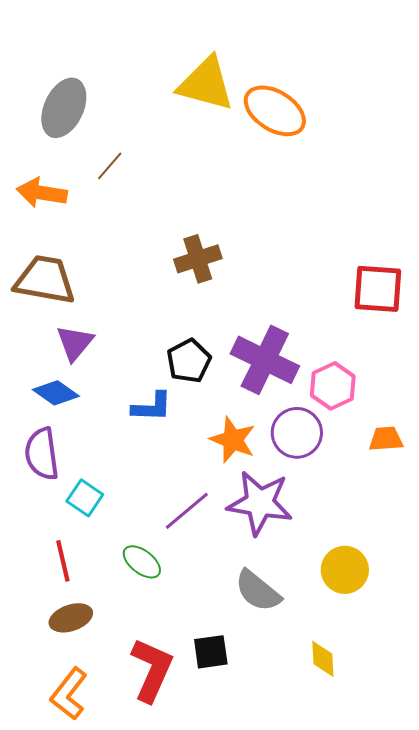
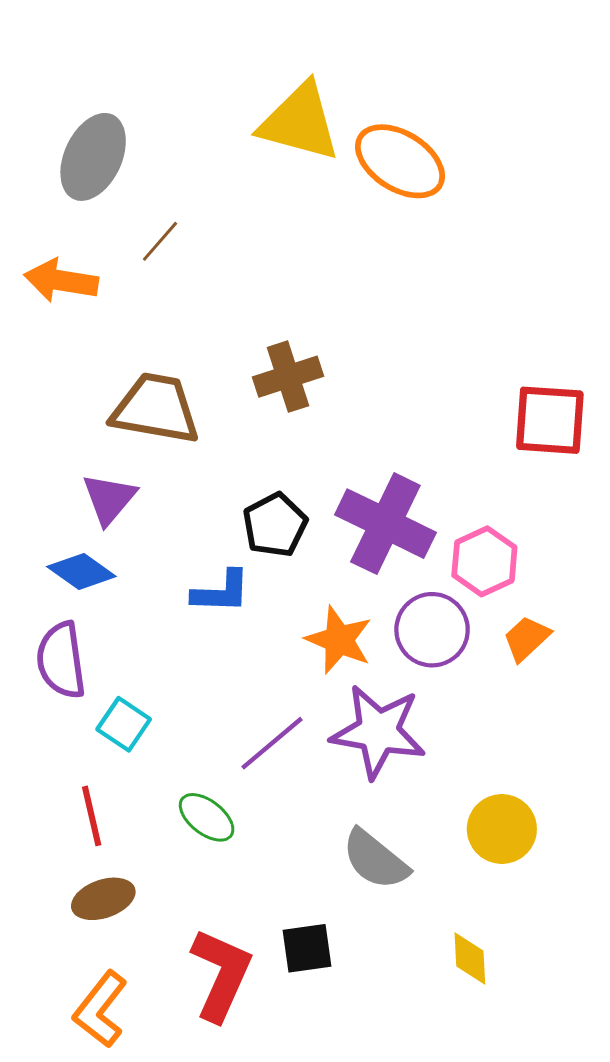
brown trapezoid: (45, 280) -> (156, 409), moved
orange trapezoid: (386, 439) -> (527, 638), moved, turned -39

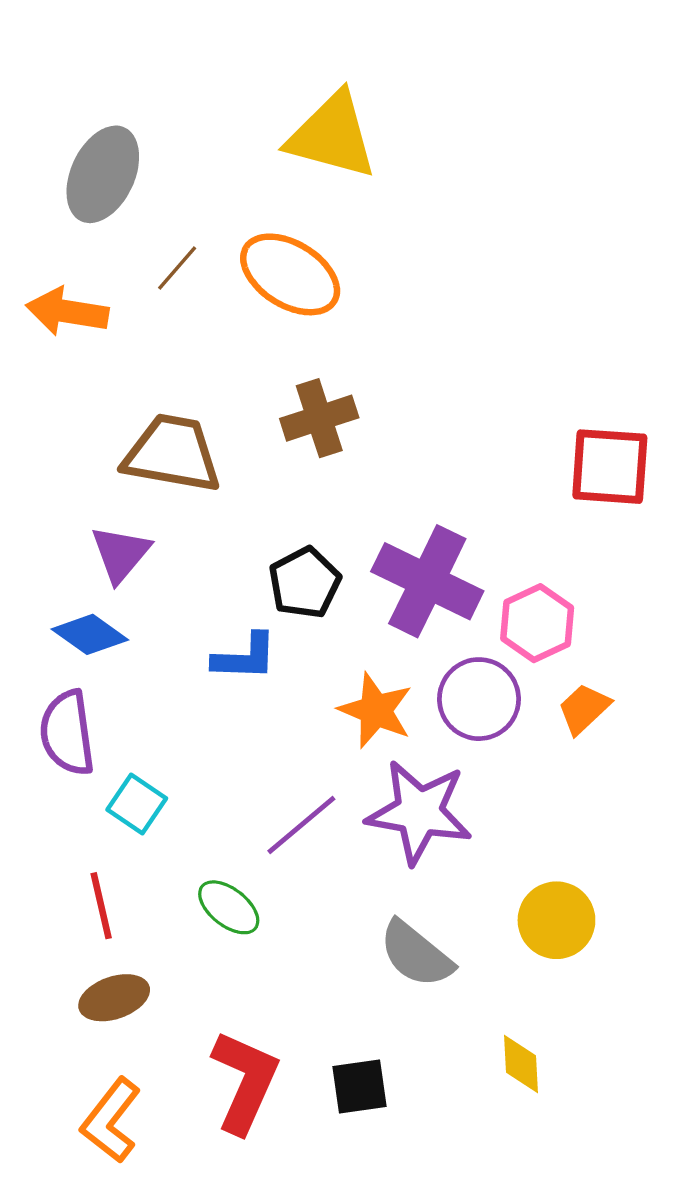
orange ellipse: (400, 161) -> (290, 274), moved
black square: (307, 948) -> (360, 1087), moved

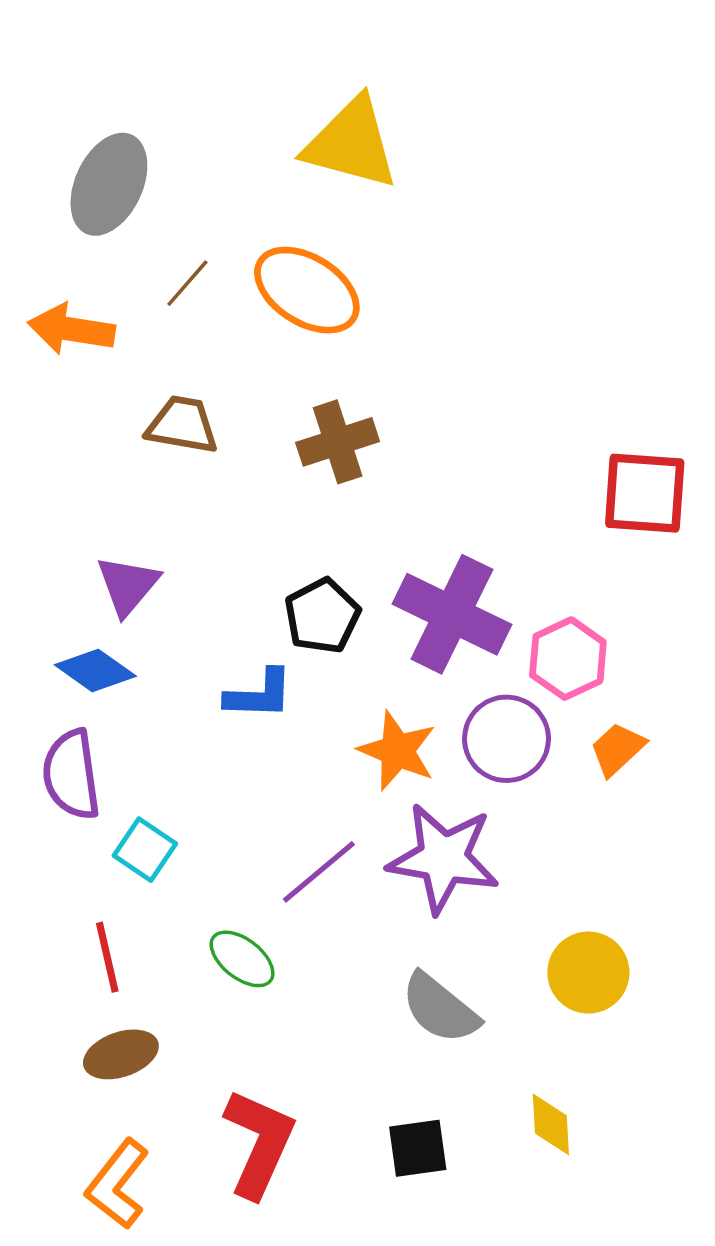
brown trapezoid: (172, 454) -> (182, 425), moved, size x0.7
black square: (360, 1087) -> (418, 1148), moved

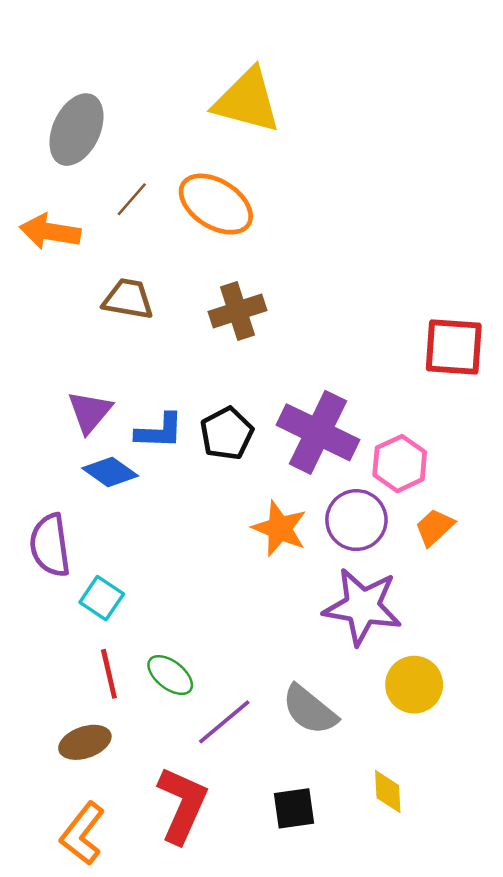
blue diamond: (95, 671) -> (110, 472), moved
blue L-shape: (259, 694) -> (159, 431), moved
purple star: (443, 858) -> (362, 607), moved
purple line: (319, 872) -> (224, 722), moved
red line: (107, 957) -> (109, 674), moved

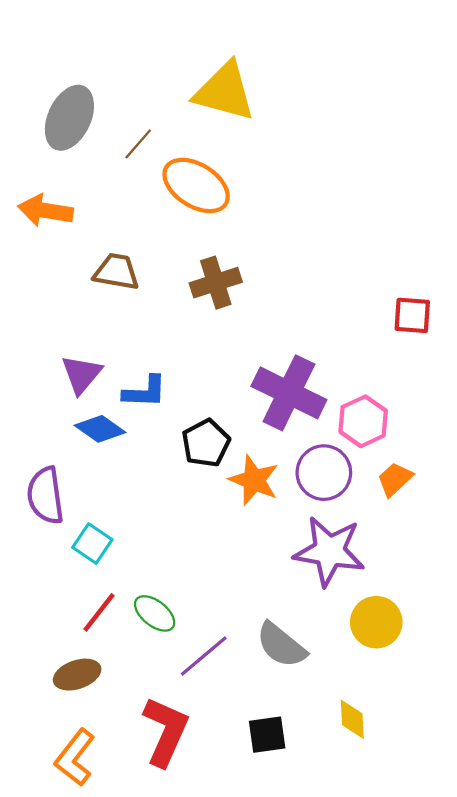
brown line: (132, 199) -> (138, 144), moved
red square: (454, 347) -> (412, 315), size x0.7
black pentagon: (227, 434) -> (206, 443), moved
red line: (109, 674) -> (99, 612), turned 51

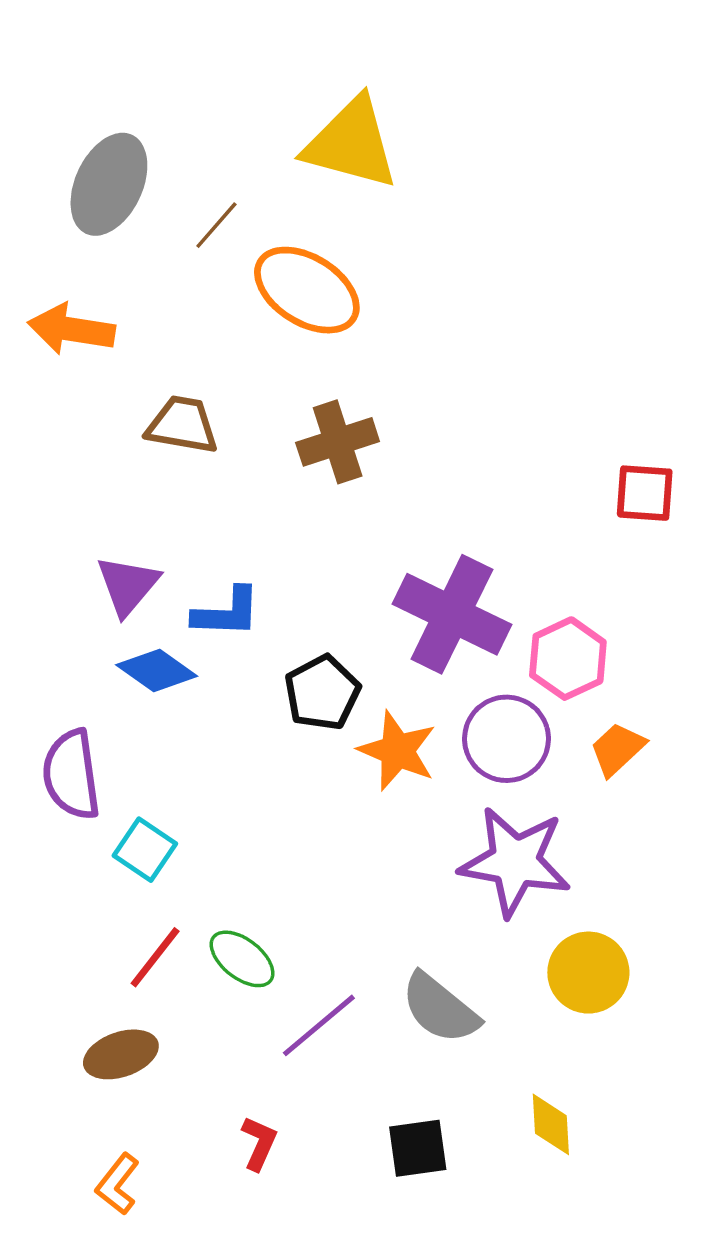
red L-shape: (166, 731) -> (259, 1143), size x0.5
orange L-shape: (75, 758) -> (117, 1184), size x0.7

